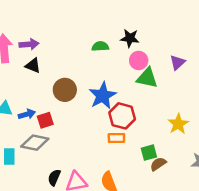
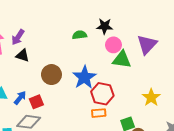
purple arrow: (29, 44) -> (18, 37), turned 133
purple triangle: (177, 62) -> (147, 44), size x1.5
blue arrow: (27, 114) -> (20, 98), turned -32

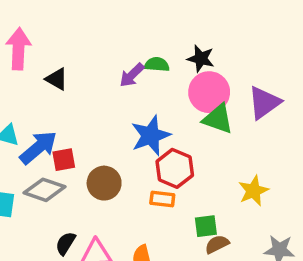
purple arrow: (18, 37) -> (132, 75), moved
pink circle: (113, 45) -> (209, 92), size x1.5
brown circle: (51, 75) -> (104, 183), moved
blue arrow: (20, 98) -> (38, 148), size x1.6

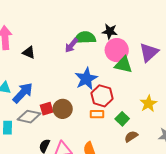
green semicircle: (157, 64) -> (85, 38), size x1.5
red square: (64, 160) -> (47, 109), moved
green square: (206, 226) -> (122, 119), moved, turned -32

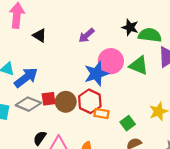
green semicircle: (85, 38) -> (150, 35), moved
pink circle: (117, 50) -> (111, 61), moved
red hexagon: (102, 96) -> (90, 101), moved

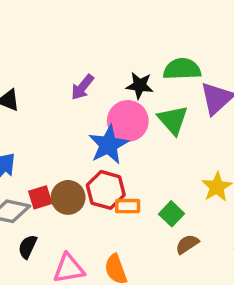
black star: (130, 27) -> (140, 85), moved
green triangle: (139, 65) -> (173, 120), turned 36
black semicircle: (40, 138) -> (28, 247), moved

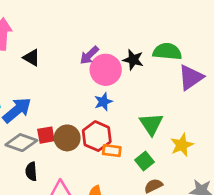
green triangle: (173, 120) -> (151, 124), moved
pink circle: (128, 121) -> (106, 70), moved
blue star: (108, 145) -> (103, 102), size x0.6
black semicircle: (28, 247) -> (31, 171), turned -36

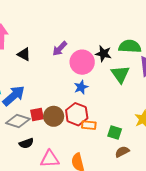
purple arrow: (89, 55) -> (60, 49), moved
green triangle: (151, 124) -> (120, 74), moved
green square: (144, 161) -> (115, 133), turned -32
black semicircle: (31, 171) -> (26, 143), turned -104

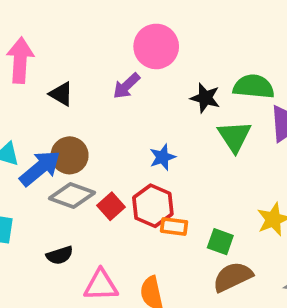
pink circle: (82, 62) -> (156, 46), moved
red square: (37, 115) -> (111, 206), moved, turned -32
brown circle: (54, 116) -> (70, 155), moved
gray diamond: (18, 121) -> (72, 195), moved
brown semicircle: (122, 152) -> (233, 277), size x1.5

